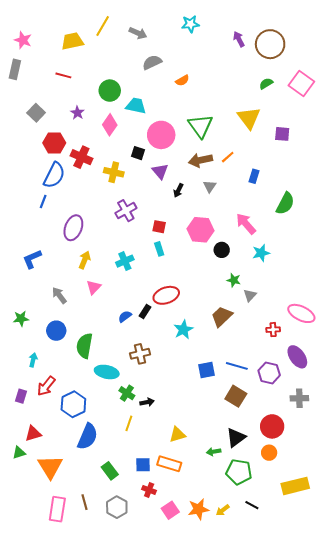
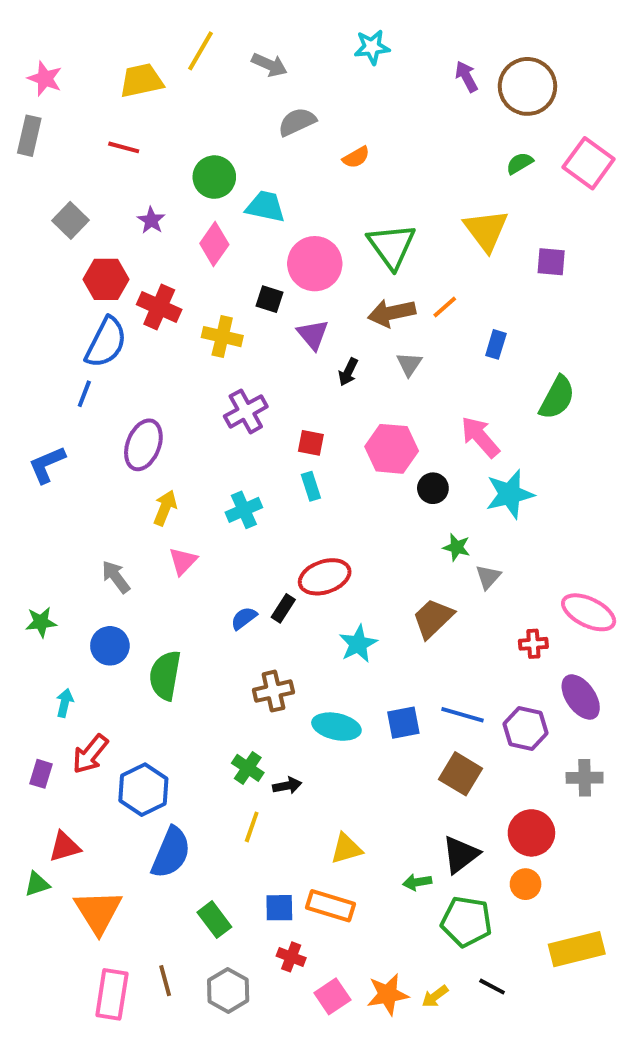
cyan star: (261, 253) -> (510, 494), size x1.4
blue L-shape: (32, 259) -> (47, 465), moved
cyan ellipse: (107, 372) -> (336, 727), moved

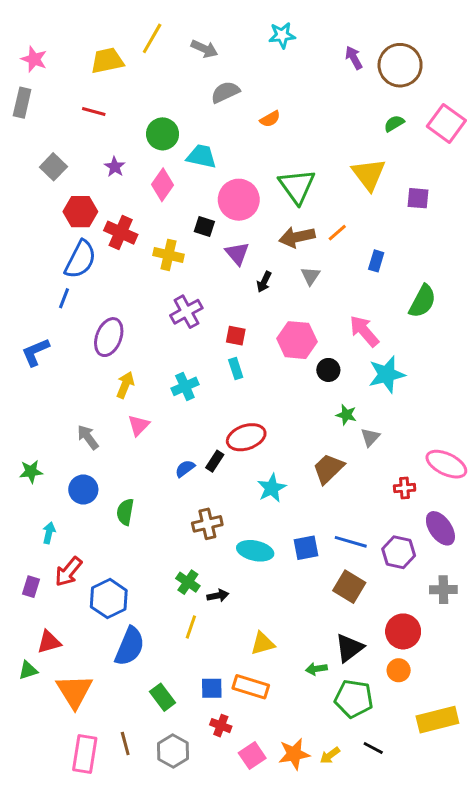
green semicircle: (165, 675) -> (125, 512), size x0.7

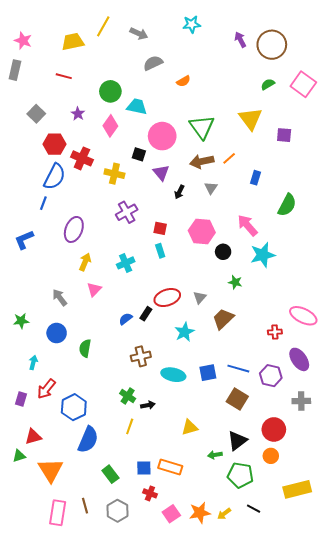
gray triangle: (370, 437) -> (200, 297), moved
yellow triangle: (263, 643) -> (190, 427), moved

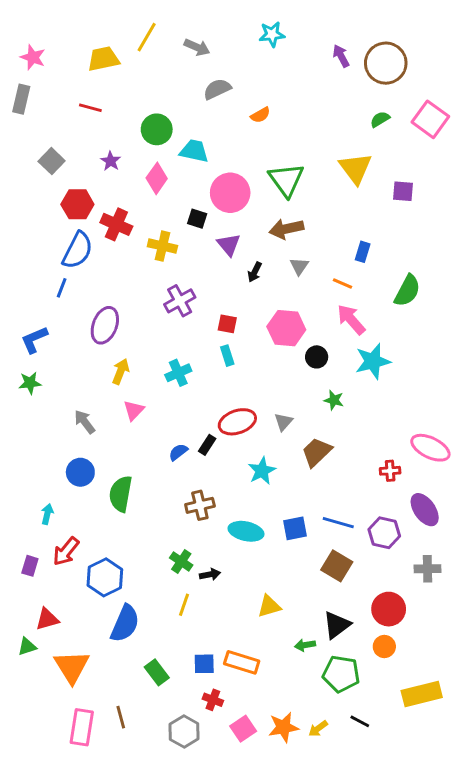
orange line: (229, 158) -> (343, 284), moved, turned 64
green star: (21, 321) -> (30, 383), moved
green semicircle: (85, 348) -> (121, 494), size x1.4
gray hexagon: (117, 511) -> (184, 731), moved

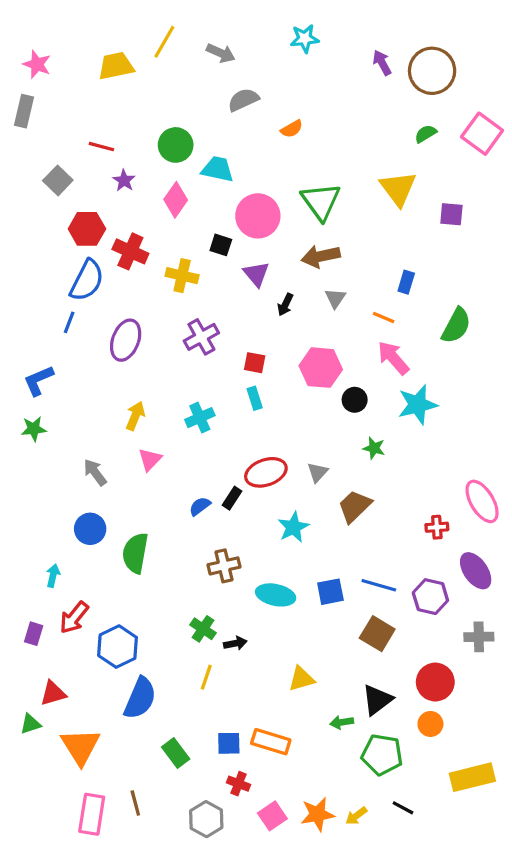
red line: (90, 108) -> (101, 147), moved
purple ellipse: (105, 325) -> (126, 340), moved
pink ellipse: (430, 448) -> (482, 501), turned 33

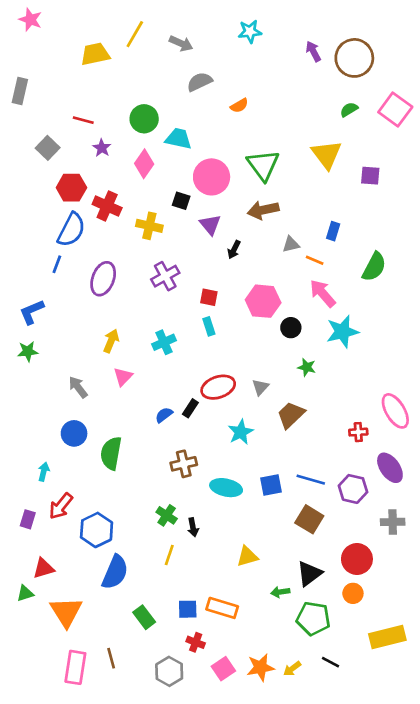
pink star: (37, 64) -> (30, 20), moved
gray triangle: (335, 298) -> (291, 244), moved, turned 42
black arrow: (235, 643) -> (193, 527), turned 90

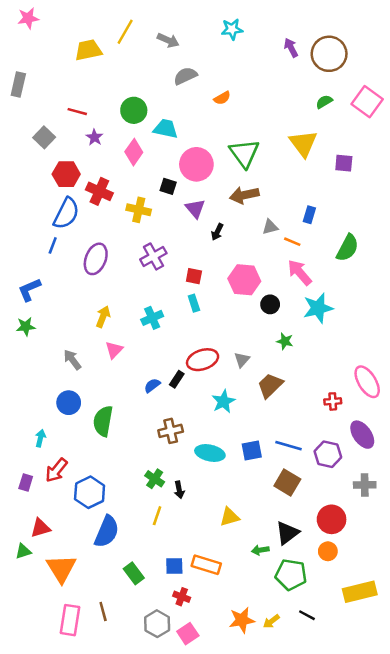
pink star: (30, 20) -> (28, 18), turned -30
pink square: (223, 669) -> (188, 634), moved

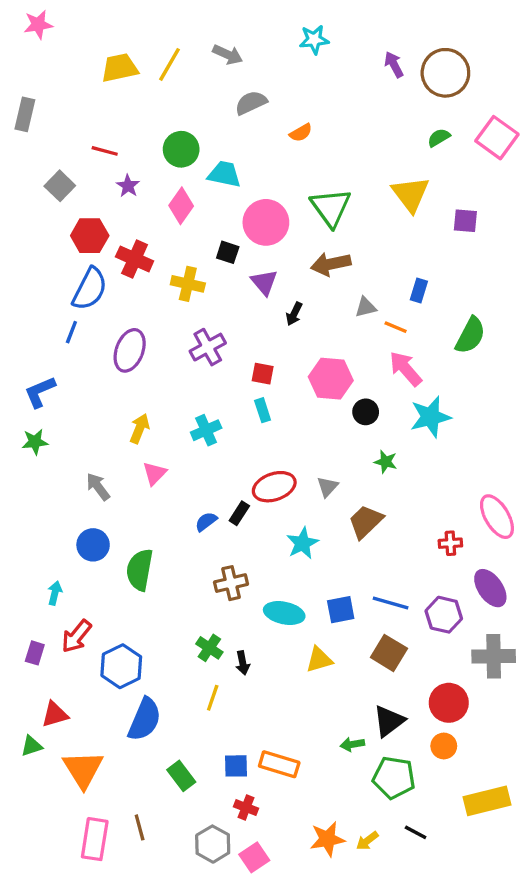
yellow line: (125, 32) -> (170, 64), moved
gray cross: (365, 485) -> (494, 656), size x1.4
yellow triangle: (230, 517) -> (319, 660), moved

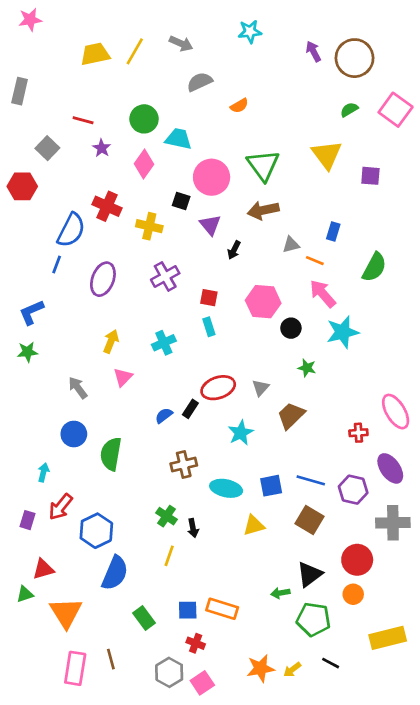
red hexagon: (90, 236) -> (22, 186), moved

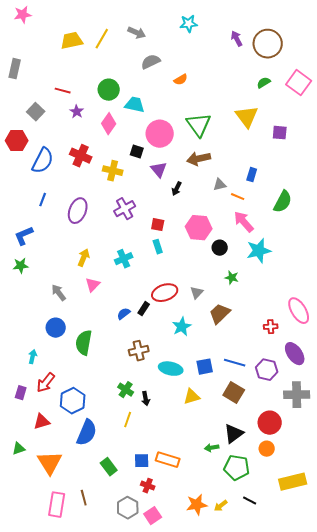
blue semicircle: (71, 230) -> (43, 161), moved
red triangle: (43, 569) -> (42, 422), moved

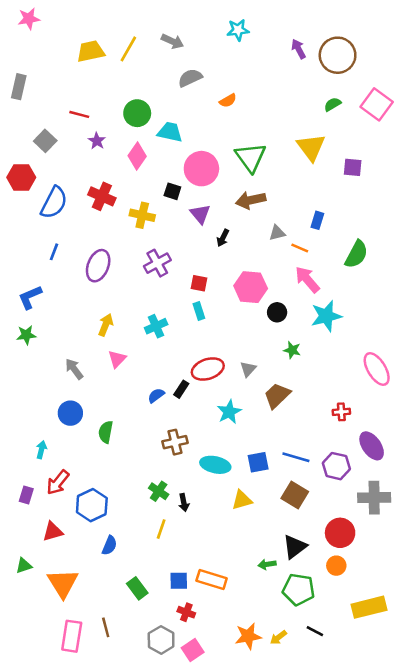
pink ellipse: (299, 311) -> (377, 369), moved
green semicircle: (84, 343) -> (106, 432), size x0.7
blue semicircle: (87, 433) -> (109, 545), size x0.6

